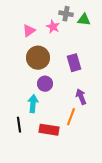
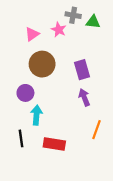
purple circle: (45, 84) -> (25, 93), moved
purple arrow: (81, 97) -> (84, 97), moved
orange line: (71, 117) -> (96, 130), moved

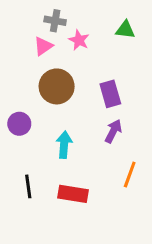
gray cross: (73, 15) -> (55, 21), moved
purple circle: (25, 93) -> (19, 124), moved
purple arrow: (84, 97) -> (113, 131), turned 49
cyan arrow: (37, 115) -> (64, 145), moved

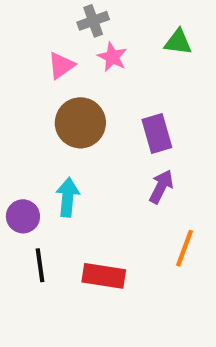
gray cross: (55, 21) -> (93, 21), moved, turned -30
purple circle: (19, 124) -> (23, 216), moved
cyan arrow: (64, 145) -> (68, 197), moved

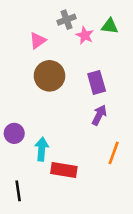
gray cross: (93, 21) -> (66, 20), moved
pink star: (112, 57) -> (85, 35), moved
cyan arrow: (68, 197) -> (42, 149), moved
black line: (40, 265) -> (18, 191), moved

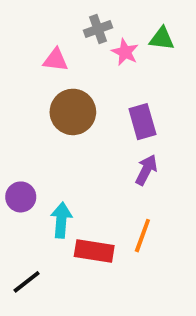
pink triangle: (38, 41) -> (56, 60), turned 42
orange line: (114, 153) -> (142, 236), moved
black line: (18, 191) -> (27, 282), turned 60

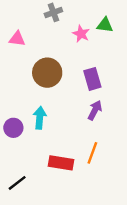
gray cross: (98, 29) -> (53, 12), moved
pink triangle: (56, 60) -> (17, 39), moved
cyan arrow: (61, 220) -> (40, 118), moved

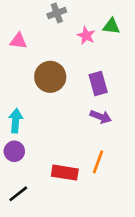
purple arrow: (95, 110) -> (101, 117), turned 84
cyan arrow: (40, 118) -> (16, 121), moved
purple circle: (13, 128) -> (14, 151), moved

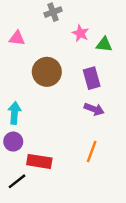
green triangle: (111, 26) -> (104, 44), moved
red rectangle: (65, 173) -> (39, 161), moved

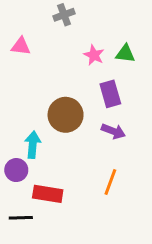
pink star: (80, 33) -> (94, 55), moved
brown circle: (47, 72) -> (66, 115), moved
cyan arrow: (14, 113) -> (33, 145), moved
black line: (17, 181) -> (21, 218), turned 36

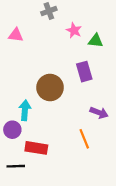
pink star: (94, 55) -> (74, 30), moved
purple arrow: (113, 131) -> (99, 113), moved
orange line: (110, 182) -> (84, 139), turned -42

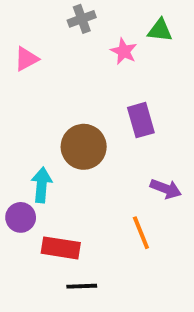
pink triangle: (16, 35) -> (26, 59), turned -35
green triangle: (96, 41) -> (160, 30), moved
black line: (16, 166) -> (82, 286), moved

